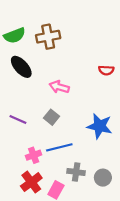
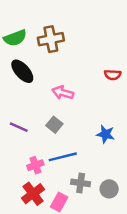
blue star: (100, 126) -> (106, 134), size x0.7

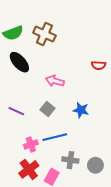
brown cross: (51, 39) -> (44, 34), turned 35
blue star: (106, 134) -> (81, 110), moved

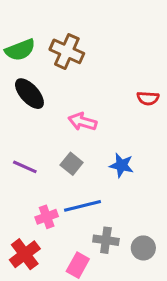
red cross: (29, 169) -> (25, 254), moved

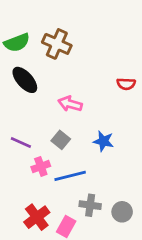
pink cross: (47, 217) -> (41, 167), moved
red cross: (25, 254) -> (37, 217), moved

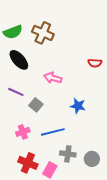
gray square: (61, 140) -> (36, 105), moved
purple line: (21, 143) -> (16, 92), moved
pink cross: (41, 167) -> (23, 132), moved
red cross: (37, 217) -> (28, 163), turned -30

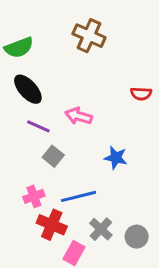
brown cross: (43, 33) -> (89, 36), moved
purple line: (16, 92) -> (38, 126), moved
gray cross: (68, 154) -> (101, 229), turned 35
red cross: (28, 163) -> (52, 225), moved

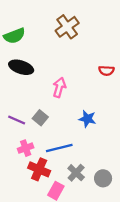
brown cross: (89, 36) -> (67, 27), turned 30
black ellipse: (28, 89) -> (21, 67), turned -30
pink arrow: (79, 116) -> (59, 87), turned 90
purple line: (38, 126) -> (17, 120), moved

